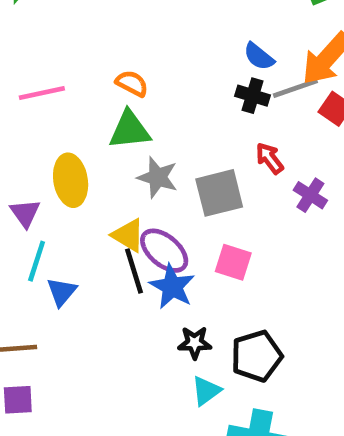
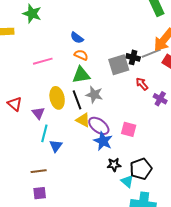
blue semicircle: (259, 56) -> (77, 38), moved
gray square: (219, 193) -> (119, 65), moved
black line: (134, 271) -> (77, 100), moved
cyan triangle: (206, 391) -> (127, 181), moved, turned -40

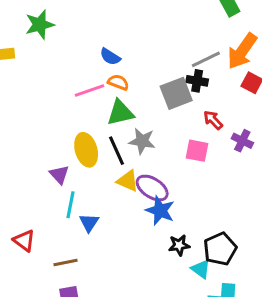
green star: (32, 14) -> (40, 25), turned -30
gray line: (151, 53) -> (206, 59), moved
pink line: (43, 61) -> (90, 90), moved
red triangle: (15, 104) -> (24, 241), moved
pink square: (129, 129) -> (197, 151), moved

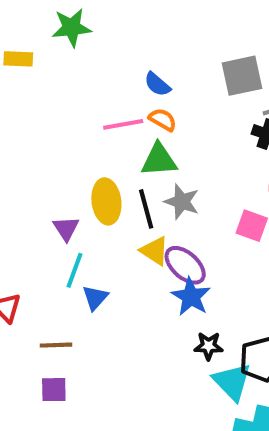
gray square: (176, 93) -> (242, 76), moved
cyan triangle: (201, 269) -> (232, 382), size x1.5

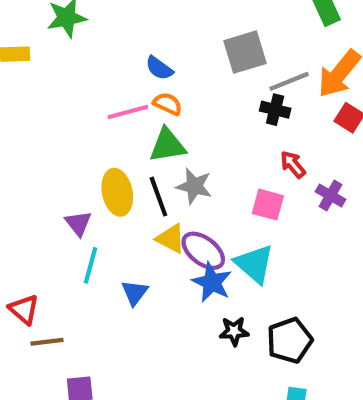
blue triangle: (95, 298) -> (135, 293), moved
brown line: (56, 345) -> (47, 342), moved
cyan triangle: (232, 382) -> (254, 264), moved

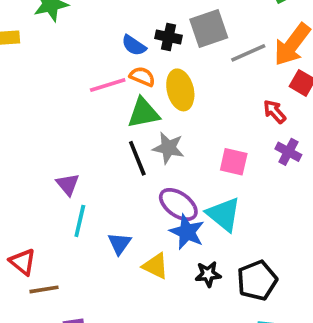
black cross: (275, 110) -> (169, 37), moved
red arrow: (293, 164) -> (275, 112), moved
yellow ellipse: (117, 192) -> (180, 90), moved
yellow triangle: (171, 239) -> (155, 266), moved

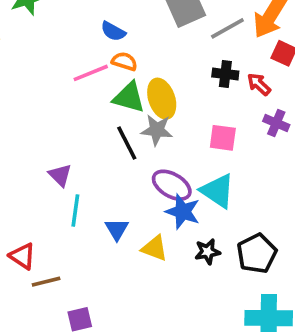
black cross: (169, 37) -> (225, 74), moved
yellow ellipse: (180, 90) -> (162, 99), moved
green triangle: (144, 113) -> (129, 97), turned 32

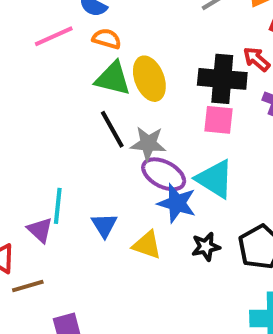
pink line: (91, 73) -> (54, 36), moved
black cross: (225, 74) -> (222, 79), moved, size x1.6
gray star: (157, 130) -> (148, 144), moved
purple triangle: (60, 175) -> (40, 230), moved

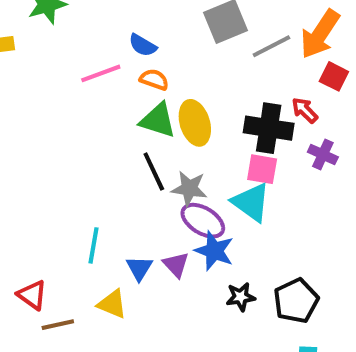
cyan triangle: (215, 179) -> (251, 202), moved
purple triangle: (40, 230) -> (176, 265), moved
yellow triangle: (147, 245) -> (112, 304), moved

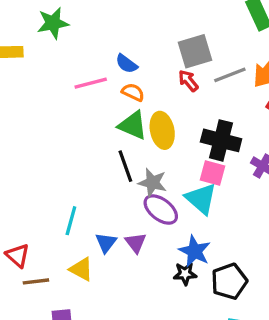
red arrow: (305, 110) -> (188, 81), moved
blue star: (214, 251) -> (195, 251), moved

